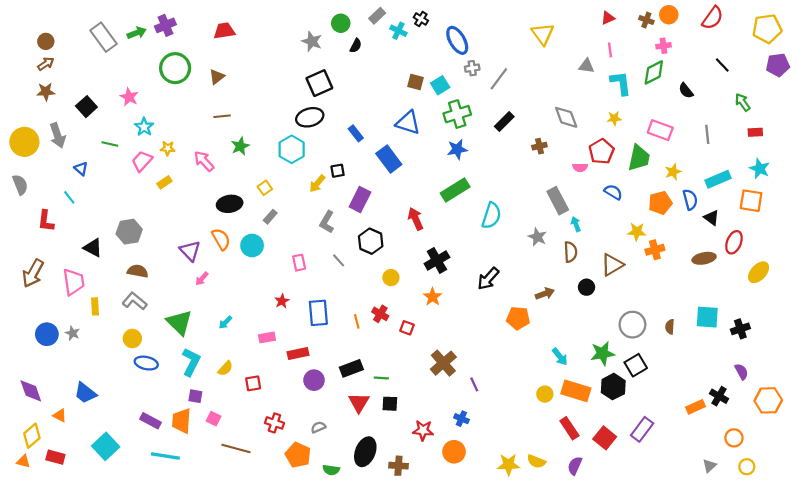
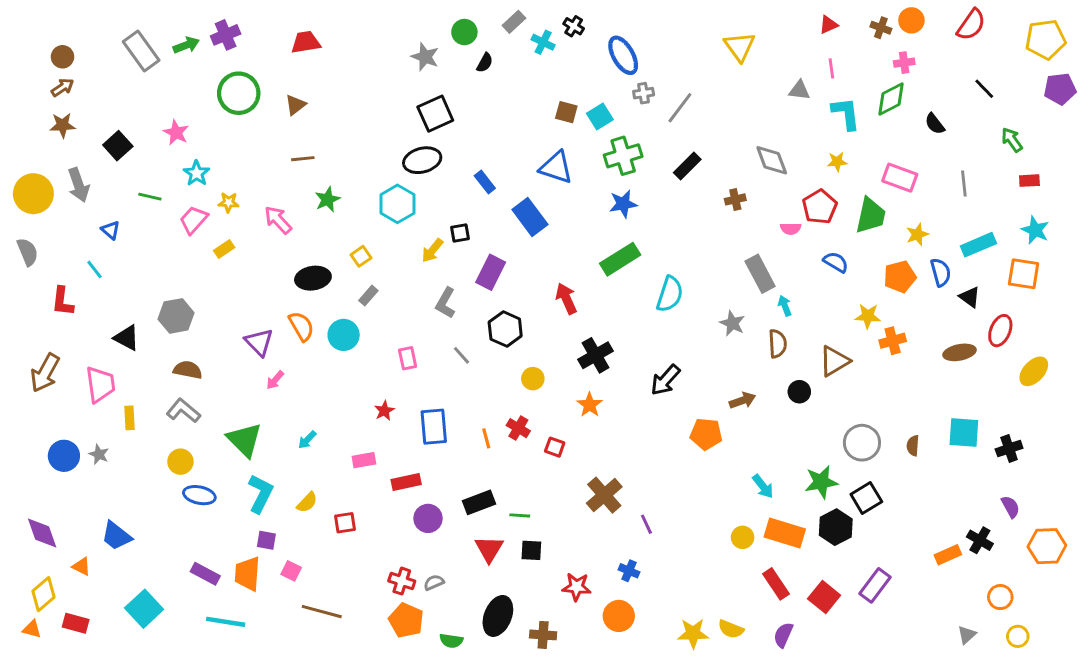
red cross: (274, 423) -> (402, 581), moved

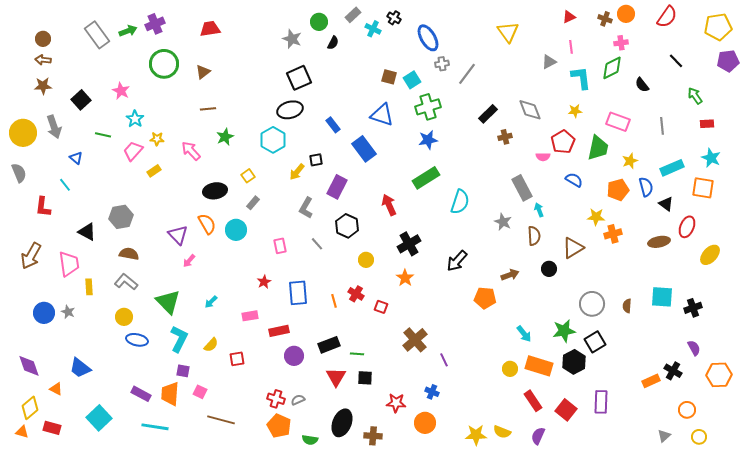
brown arrow: (62, 87) -> (43, 60), turned -140
gray triangle: (799, 90) -> (549, 62), turned -35
black rectangle: (687, 166) -> (488, 114), moved
purple rectangle: (875, 585) -> (601, 402), turned -35

